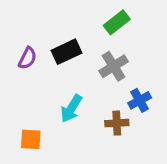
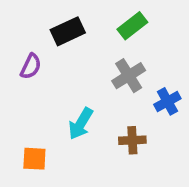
black rectangle: (66, 52) -> (68, 31), moved
blue cross: (140, 100) -> (167, 101), moved

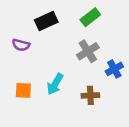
purple semicircle: (31, 66) -> (21, 45), turned 78
orange square: (34, 159) -> (23, 90), moved

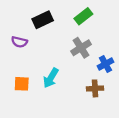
brown cross: (90, 95) -> (95, 88), moved

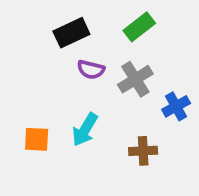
purple semicircle: (19, 42) -> (91, 70), moved
brown cross: (95, 88) -> (143, 151), moved

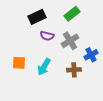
orange square: (37, 139) -> (19, 63), moved
brown cross: (143, 151) -> (74, 70), moved

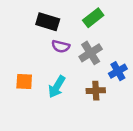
black rectangle: (37, 17) -> (48, 22), turned 42

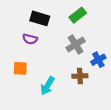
purple semicircle: (61, 46) -> (30, 39), moved
cyan arrow: (57, 87) -> (47, 86), moved

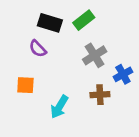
green rectangle: (78, 15) -> (84, 20), moved
purple semicircle: (30, 39) -> (38, 49), turned 32

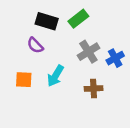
blue cross: (123, 74) -> (115, 58), moved
cyan arrow: (59, 107) -> (55, 76), moved

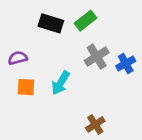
purple semicircle: (35, 45) -> (18, 58), moved, turned 120
brown cross: (94, 89) -> (95, 124), moved, turned -30

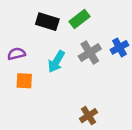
blue cross: (126, 64) -> (119, 47), moved
cyan arrow: (61, 83) -> (56, 62), moved

